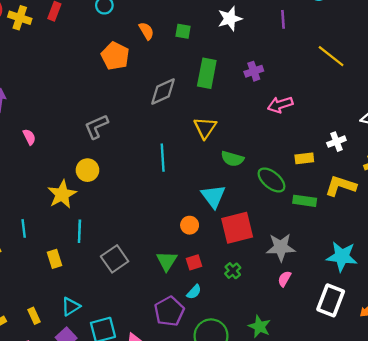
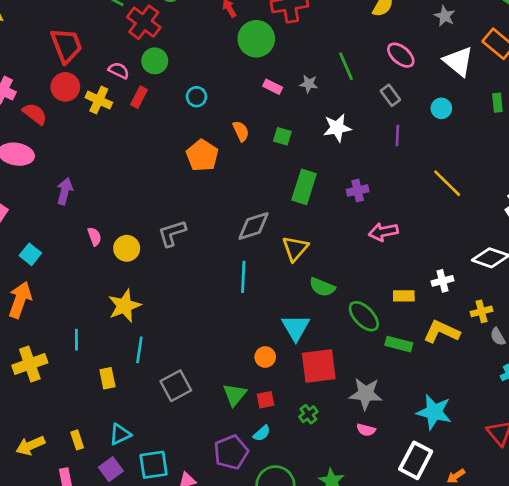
gray diamond: (163, 91) -> (254, 226), moved
yellow circle: (87, 170) -> (127, 248), moved
pink semicircle: (284, 279) -> (366, 430), turned -112

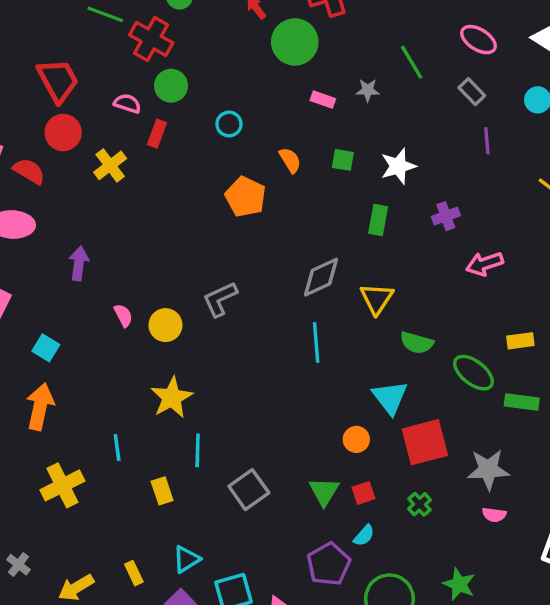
yellow cross: (99, 100) -> (110, 165), moved, turned 35
white star: (337, 128) -> (398, 166), moved
green rectangle: (304, 187) -> (378, 220), size x0.7

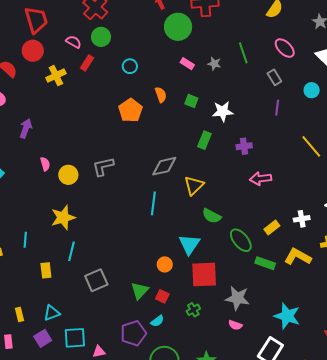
yellow rectangle: (520, 341) -> (272, 228), turned -42
red square: (363, 493) -> (162, 296), turned 32

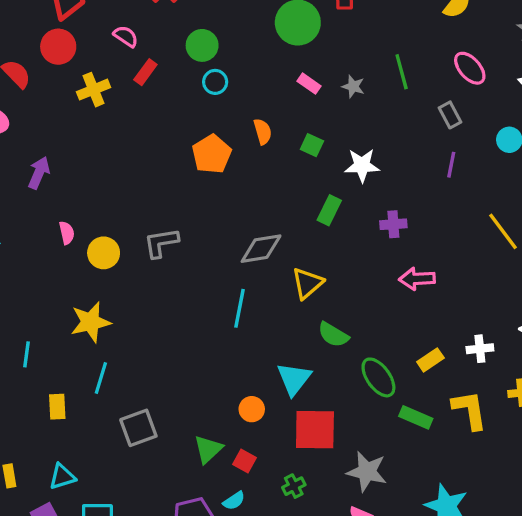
green circle: (101, 37) -> (202, 45), moved
yellow L-shape: (298, 257) -> (470, 410), turned 48

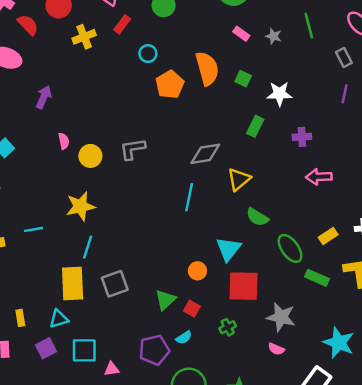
cyan circle: (215, 82) -> (148, 54), moved
orange semicircle: (263, 132) -> (207, 68), size x1.8
cyan line: (27, 354) -> (34, 229), turned 72
yellow rectangle: (57, 407) -> (73, 284), moved, size x1.8

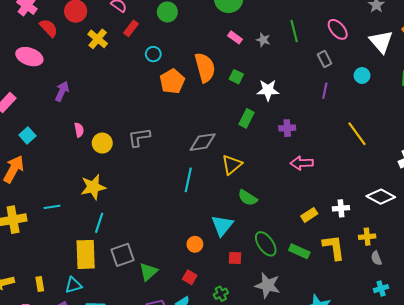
yellow cross: (84, 37) -> (98, 39), turned -30
green ellipse: (290, 248) -> (266, 244), moved
red square: (243, 286) -> (235, 258), size x0.5
green triangle: (165, 300) -> (148, 272), moved

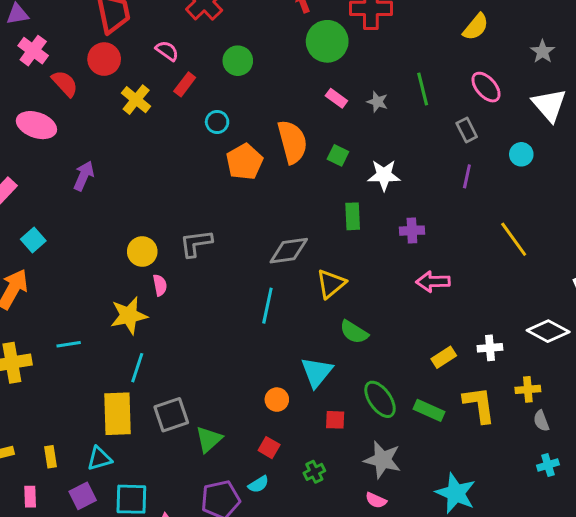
green rectangle: (247, 118) -> (353, 216), turned -30
pink semicircle: (79, 130) -> (160, 285), moved

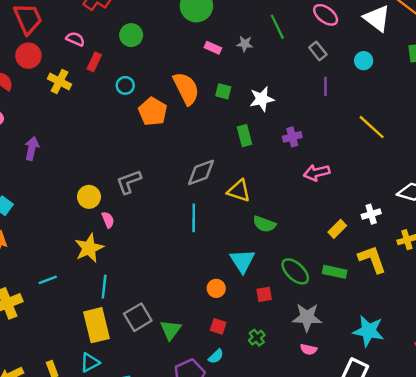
yellow triangle: (331, 284) -> (239, 191), turned -50

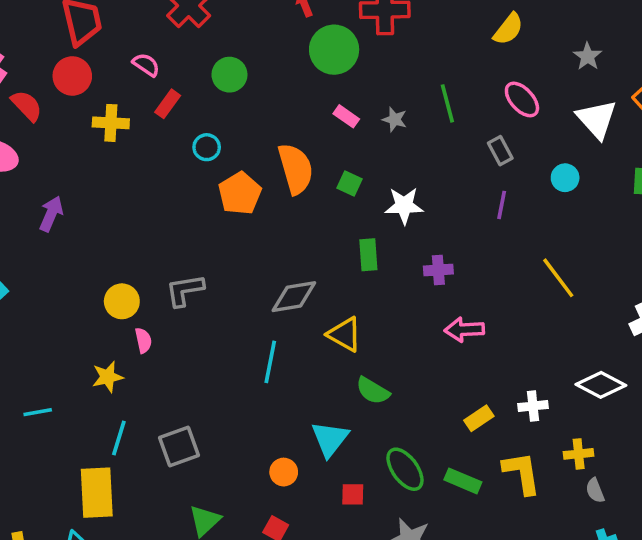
yellow cross: (59, 82) -> (111, 123), turned -35
yellow star: (89, 248) -> (108, 377), size x0.7
gray square: (138, 317) -> (179, 446), moved

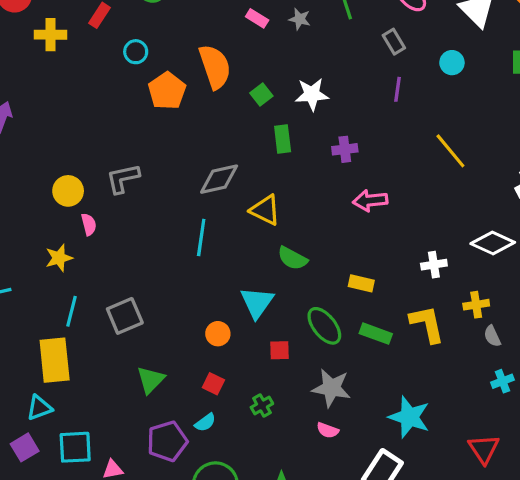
green square: (350, 184) -> (261, 95), moved, turned 30
yellow rectangle: (479, 418) -> (361, 283), moved, turned 50

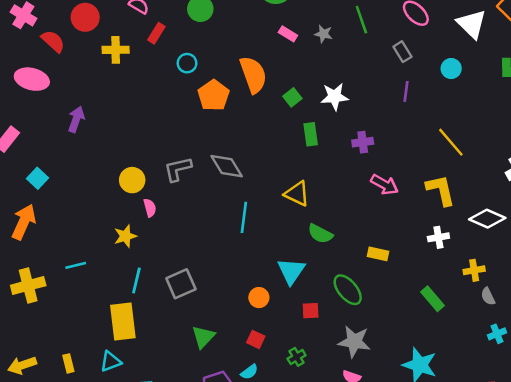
gray diamond: (219, 179) -> (227, 166), moved, turned 72
pink arrow: (370, 201) -> (385, 185), turned -144
yellow L-shape: (427, 324) -> (441, 190), moved
green rectangle: (376, 334) -> (433, 299), moved, turned 30

